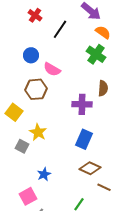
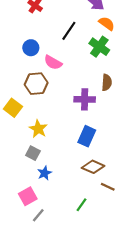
black line: (60, 29) -> (69, 31), moved
gray square: (22, 146) -> (33, 153), moved

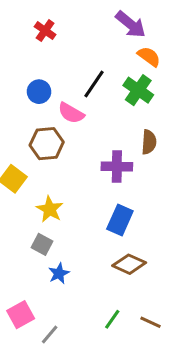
black line: (69, 31) -> (94, 84), moved
brown line: (108, 187) -> (150, 322), moved
pink square: (28, 196) -> (21, 315), moved

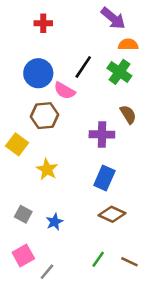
red cross: (45, 31) -> (43, 23), turned -35
orange semicircle: (149, 57) -> (128, 45), turned -36
blue circle: (39, 92) -> (38, 73), size x1.5
brown semicircle: (149, 142) -> (128, 114), turned -36
gray square: (42, 244) -> (23, 214), moved

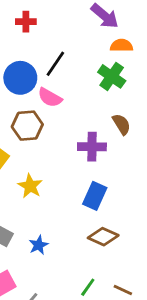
black line: (83, 67) -> (55, 64), moved

